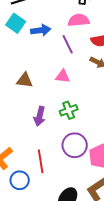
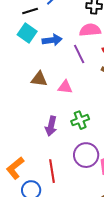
pink triangle: (63, 76) -> (65, 87), moved
brown triangle: (25, 80) -> (39, 79), moved

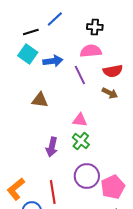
pink triangle: (65, 87) -> (80, 120), moved
green cross: (80, 120) -> (81, 141), turned -30

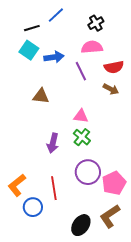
black cross: (95, 27) -> (96, 23), turned -35

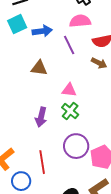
cyan square: (29, 50) -> (17, 24), turned 30
brown triangle: (41, 96) -> (39, 68), moved

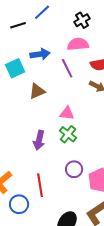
cyan square: (17, 24) -> (15, 68), moved
brown triangle: (39, 68) -> (37, 91), turned -30
purple circle: (76, 146) -> (74, 169), size x0.7

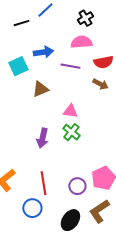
purple line: (67, 68) -> (70, 66), turned -54
purple circle: (74, 169) -> (77, 186), moved
blue circle: (19, 204) -> (32, 208), moved

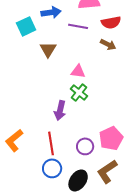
brown triangle: (40, 89) -> (48, 49), turned -36
purple arrow: (42, 138) -> (60, 110), moved
blue circle: (32, 208) -> (52, 168), moved

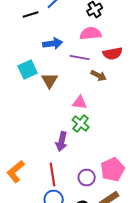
cyan square: (26, 26) -> (28, 70), moved
brown arrow: (108, 44) -> (99, 76), moved

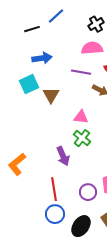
blue arrow: (53, 44) -> (42, 58), moved
purple arrow: (62, 142) -> (63, 156), turned -36
orange L-shape: (16, 172) -> (17, 164), moved

